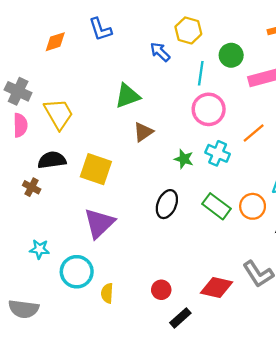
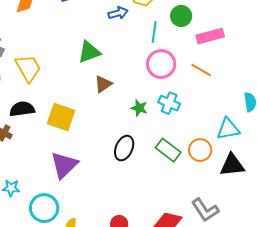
blue arrow: (160, 52) -> (118, 13), turned 120
orange line: (254, 133) -> (201, 70), moved, turned 70

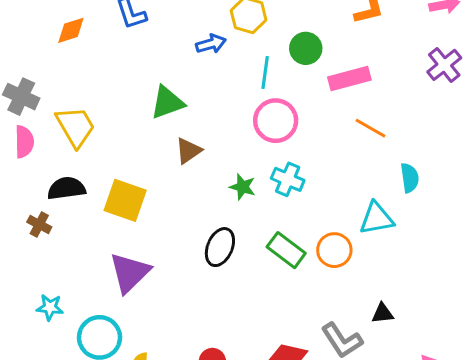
orange line: (201, 70) -> (370, 128), moved
black triangle: (232, 165) -> (383, 313), moved, size x0.6

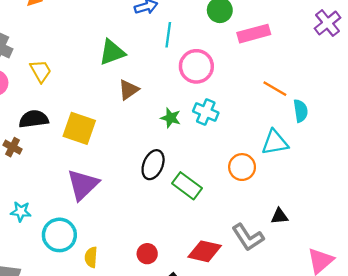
cyan line: (265, 72) -> (168, 35), moved
yellow trapezoid: (75, 127) -> (41, 71), size x0.7
orange line: (370, 128) -> (275, 89), moved
green rectangle: (286, 250) -> (187, 186), moved

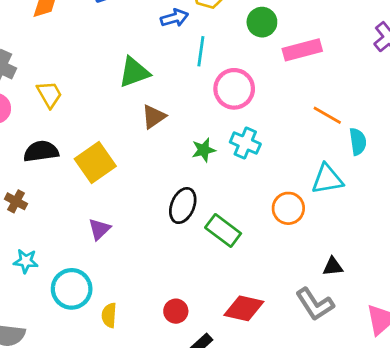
green star: (171, 118) -> (204, 150), turned -30
yellow square: (79, 128) -> (95, 162), turned 36
brown cross: (13, 147) -> (16, 201), moved
purple triangle: (83, 185) -> (99, 229), size x0.6
gray L-shape: (248, 237) -> (315, 304), moved

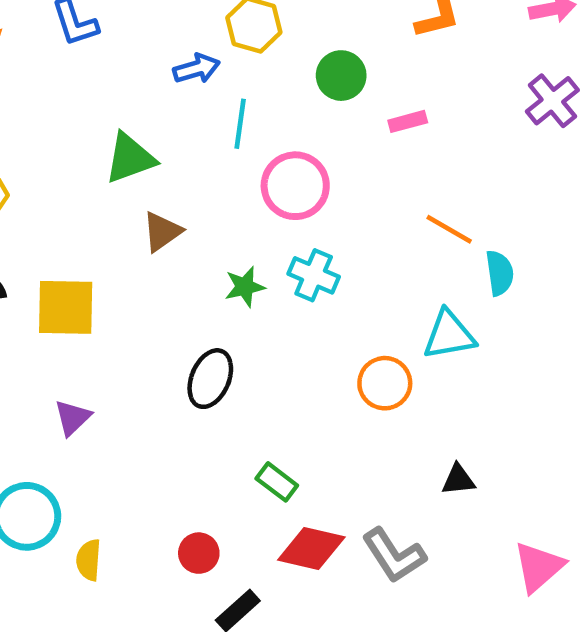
pink rectangle: (302, 50) -> (408, 121), size x0.6
yellow square: (95, 162) -> (66, 307), turned 36
green rectangle: (223, 231) -> (277, 482), moved, size x0.7
gray L-shape: (315, 304) -> (394, 555), moved

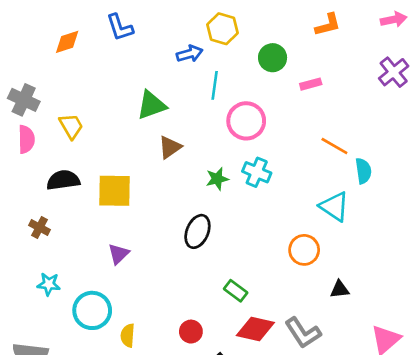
cyan triangle: (449, 335) -> (334, 206), turned 44
orange circle: (385, 383) -> (304, 250), moved

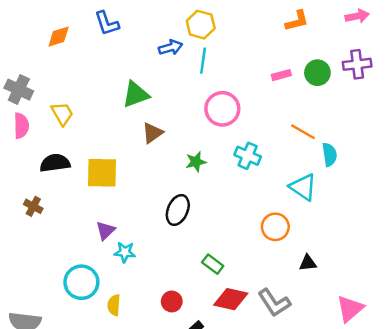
green circle: (273, 58) -> (317, 73), moved
purple cross: (394, 72) -> (357, 64), turned 32
cyan line: (215, 85) -> (203, 61), moved
cyan cross: (257, 172) -> (248, 156), moved
cyan star: (49, 284) -> (125, 252), moved

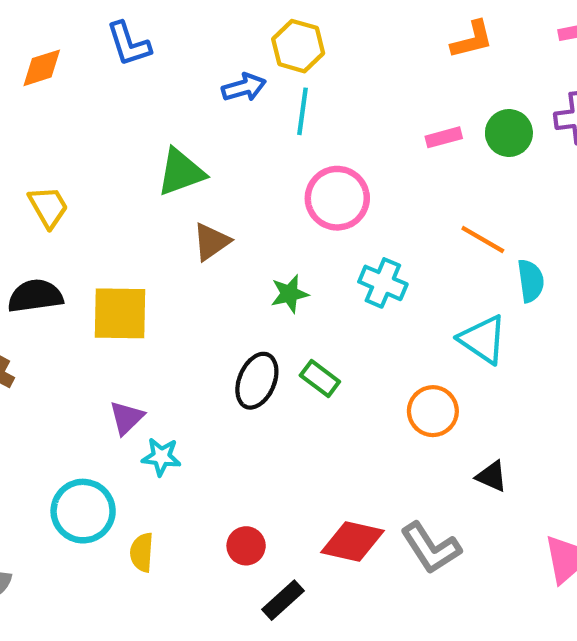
black triangle: (308, 263) -> (492, 476), turned 30
green rectangle: (213, 264) -> (320, 379), moved

